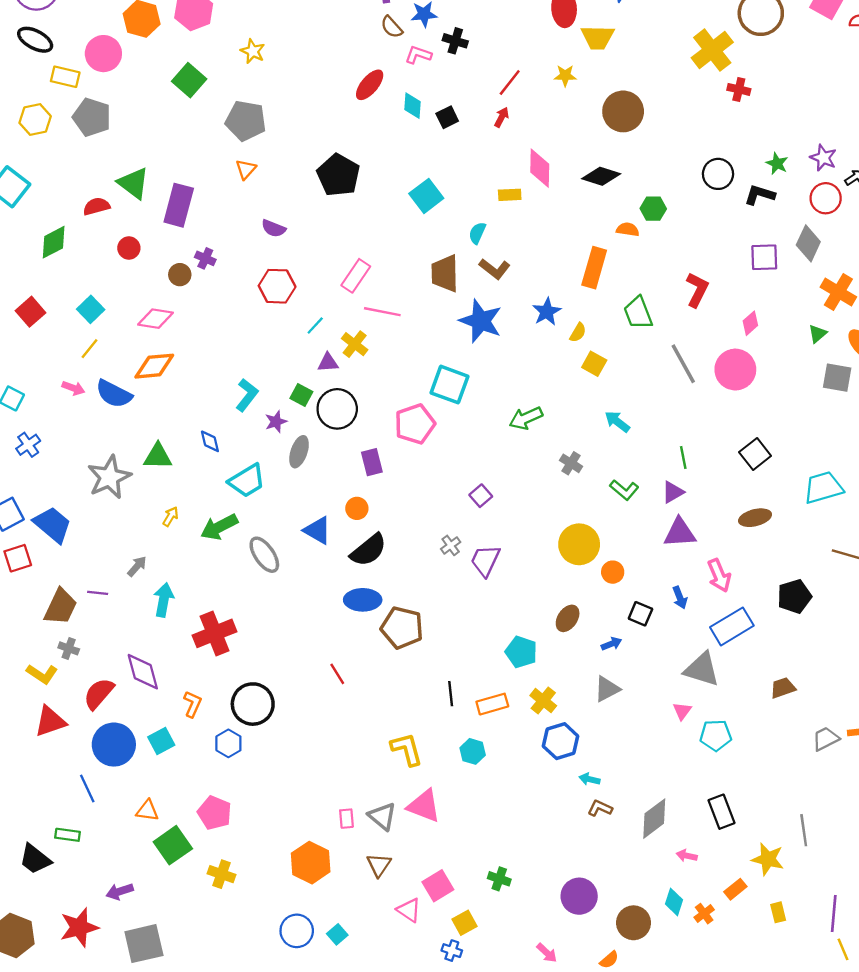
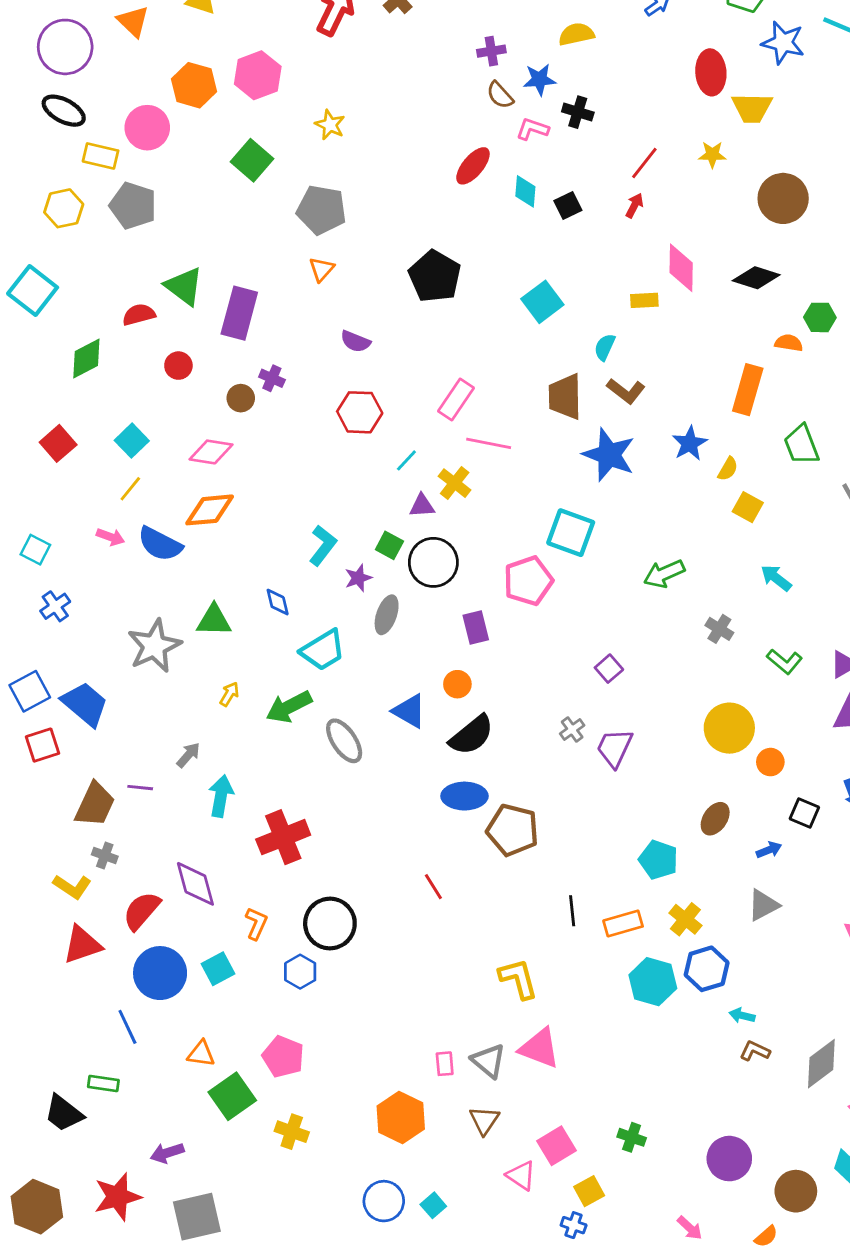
cyan hexagon: (473, 751) -> (653, 982), moved, size x1.5

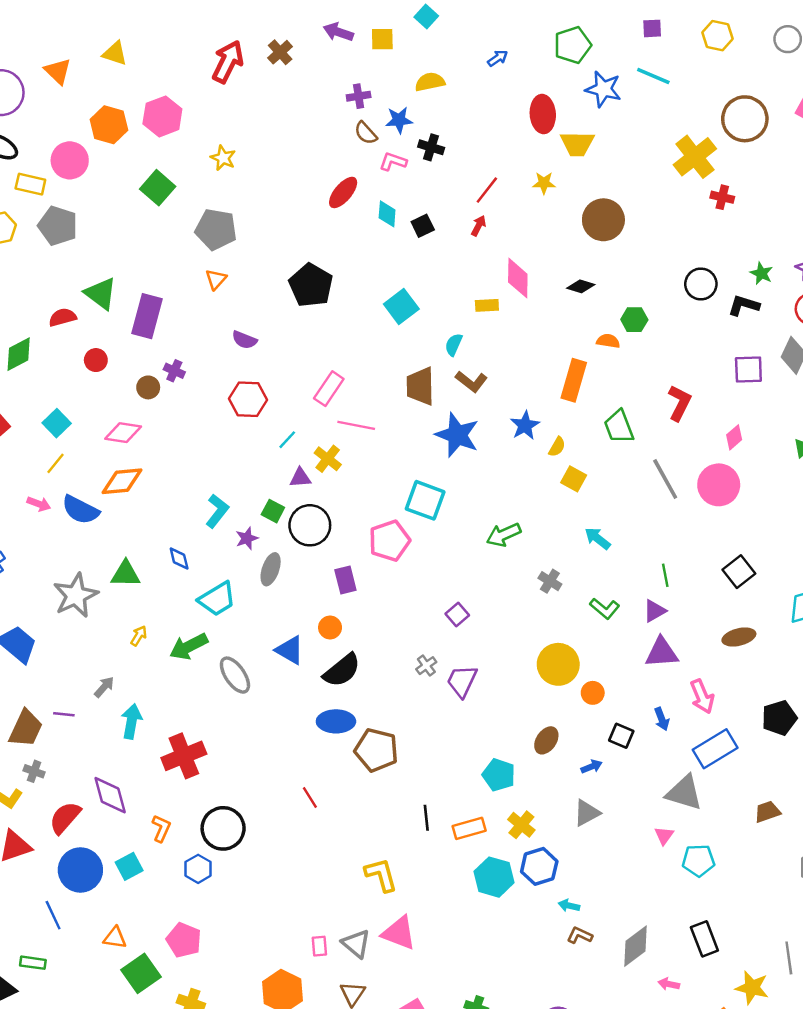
black diamond: (756, 278) -> (581, 286), size x0.7

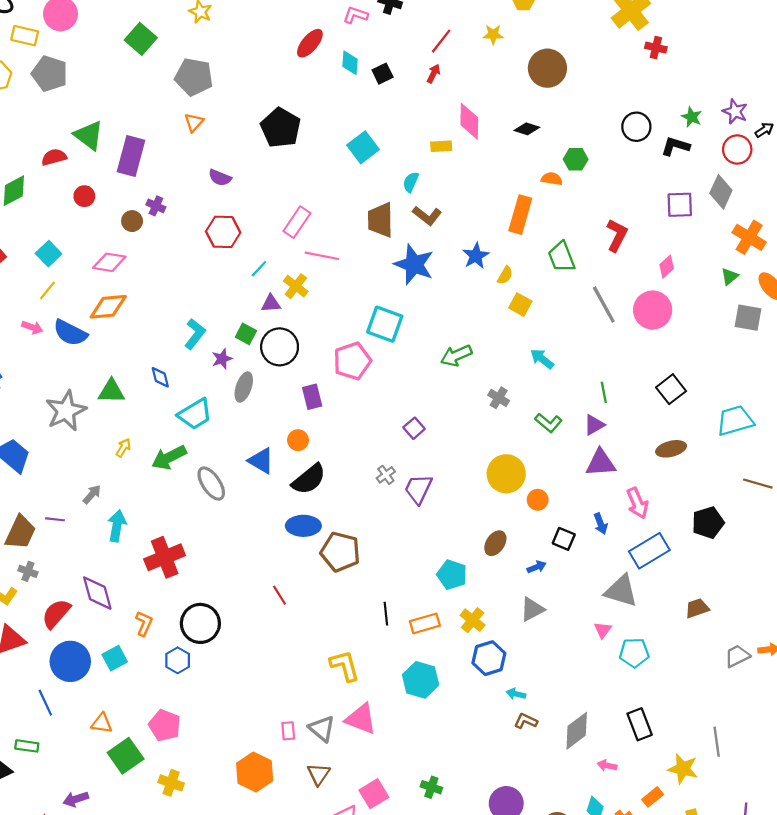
cyan hexagon: (494, 877) -> (421, 680), moved

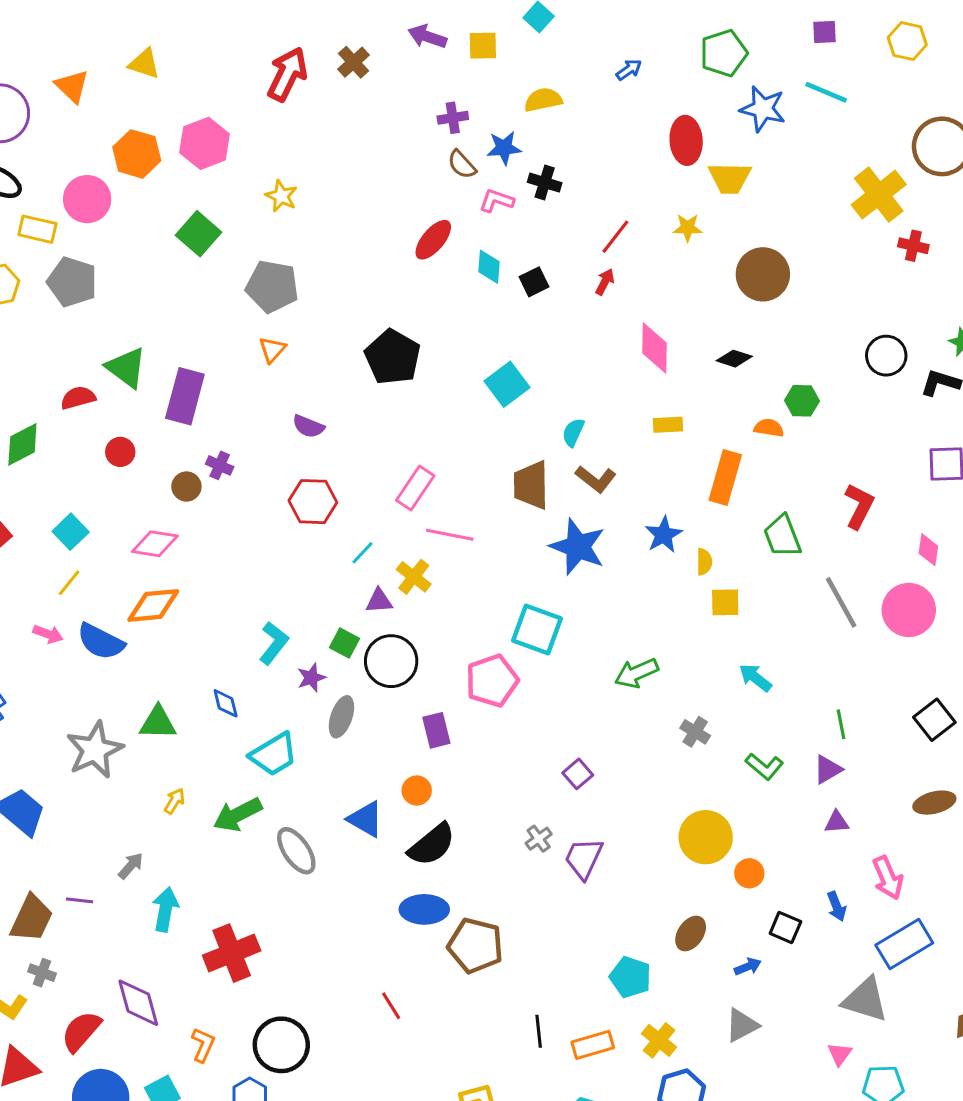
yellow rectangle: (441, 146) -> (668, 425), moved
pink diamond: (667, 267) -> (928, 550), turned -40
yellow semicircle: (505, 275) -> (704, 562), turned -30
yellow square: (520, 305) -> (725, 602), turned -30
purple triangle: (601, 463) -> (837, 822), size x0.6

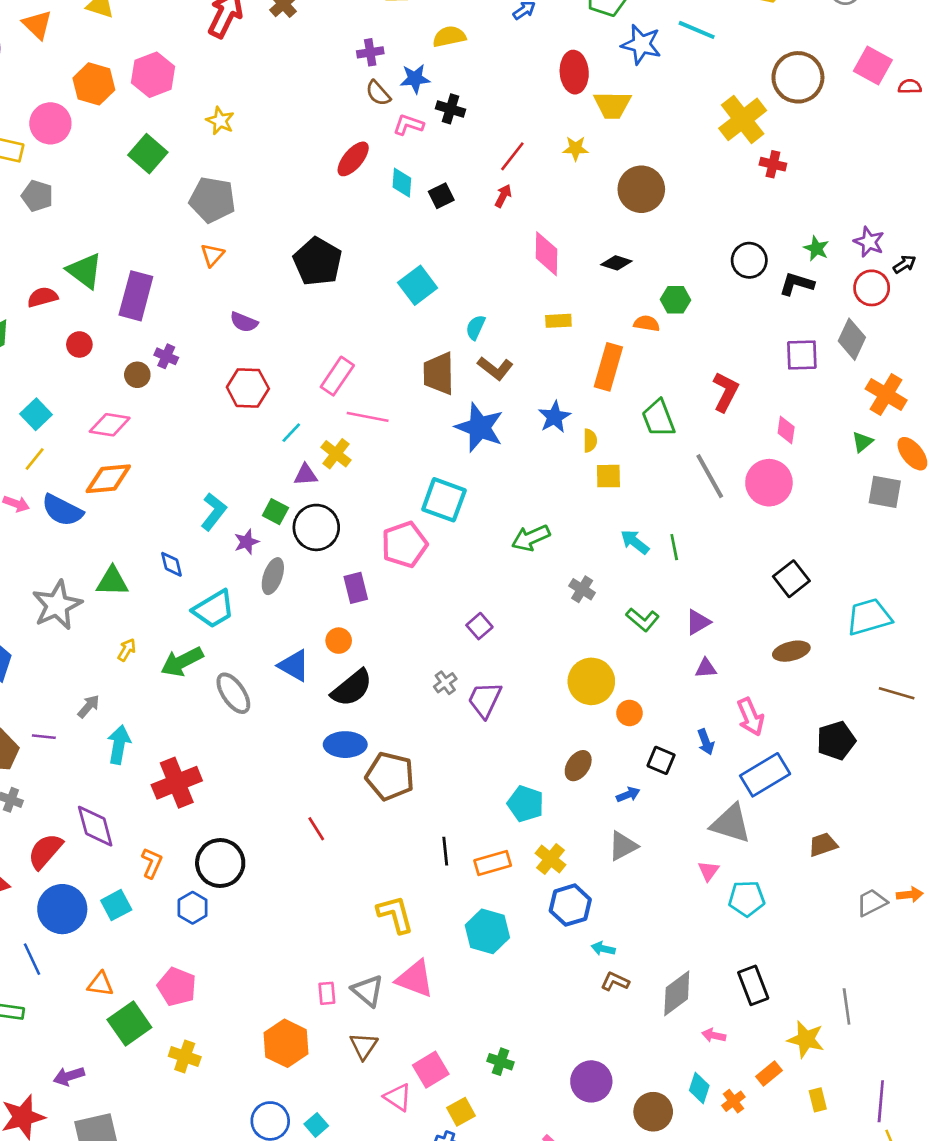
gray pentagon: (72, 282) -> (37, 196), size x0.7
green line: (841, 724) -> (674, 547), moved

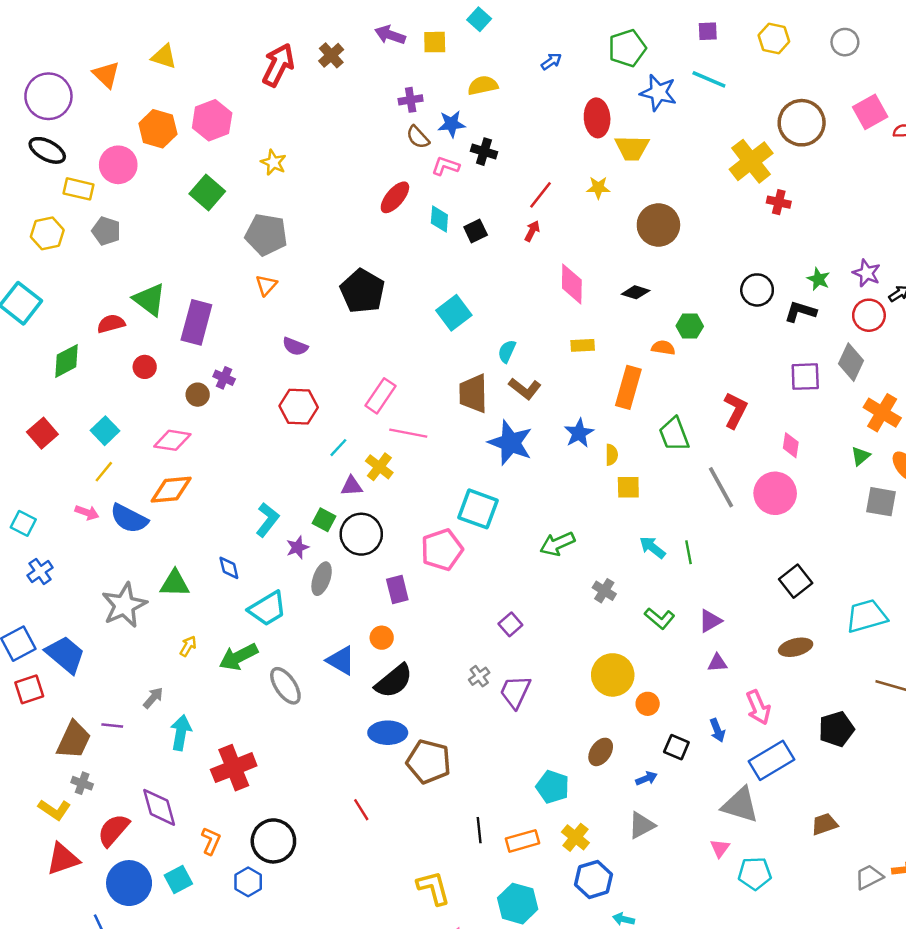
pink square: (873, 65) -> (870, 112), turned 32

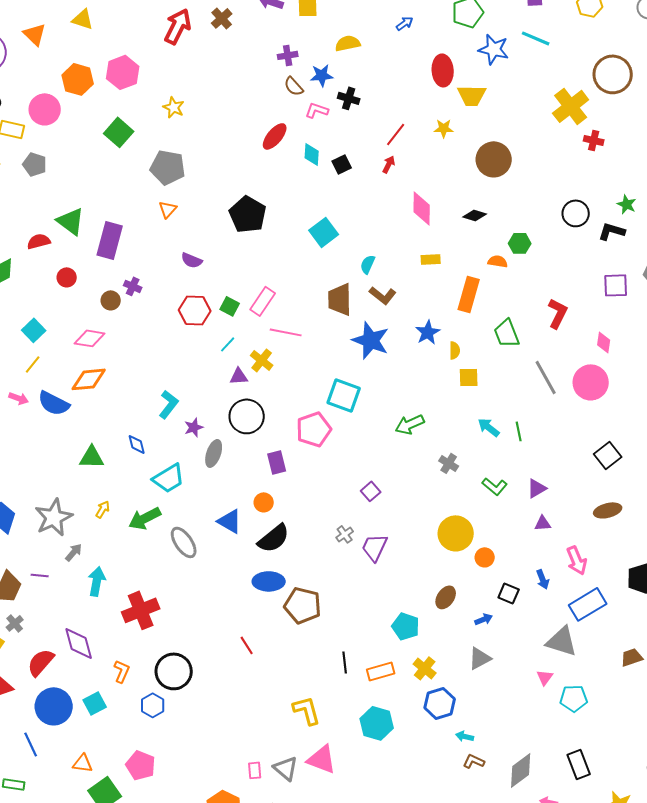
green square: (324, 520) -> (230, 306), moved
gray star: (124, 605) -> (54, 517), moved
gray cross: (82, 783) -> (15, 623), turned 30

